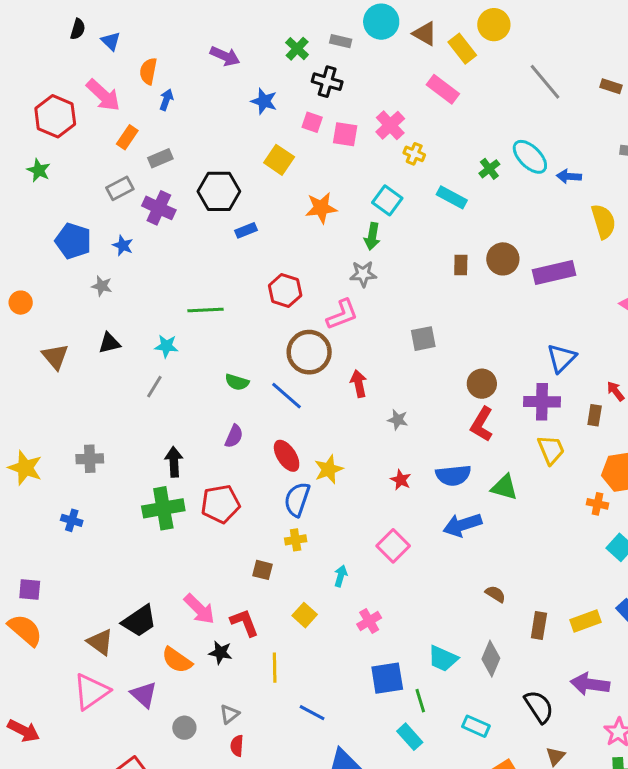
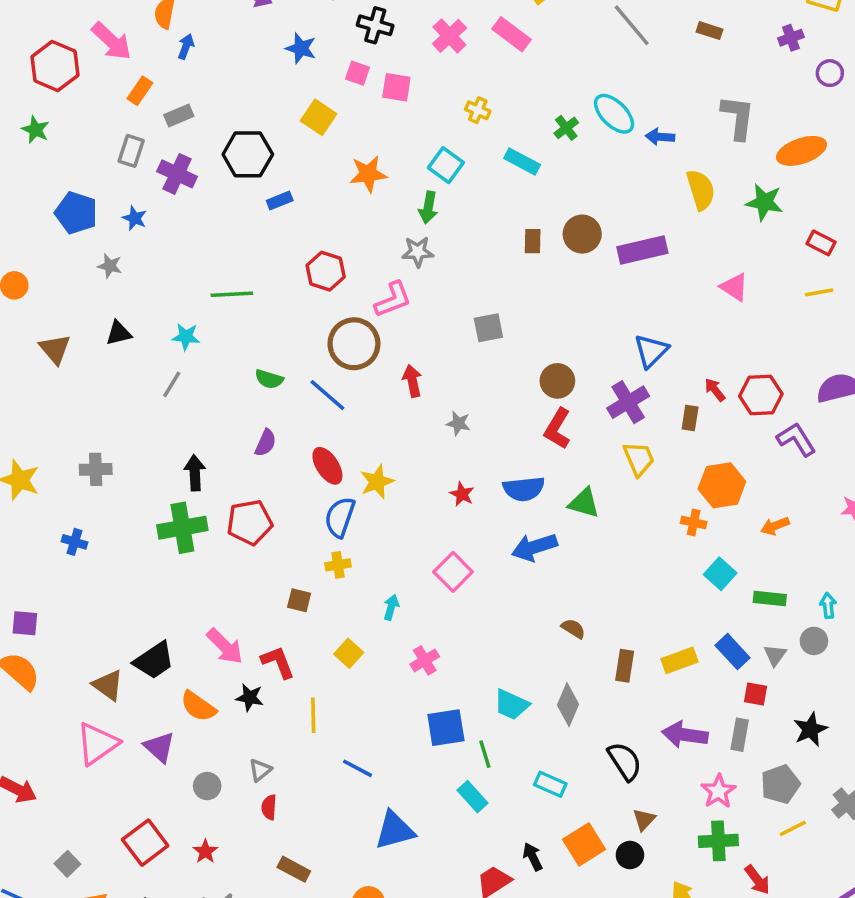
pink cross: (390, 125) -> (449, 36), moved
gray rectangle: (120, 188) -> (131, 151), turned -44
purple cross: (542, 402) -> (628, 402), turned -32

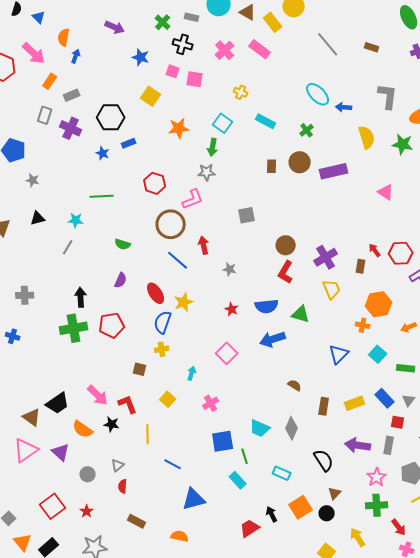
green cross: (566, 128) -> (307, 130), moved
blue star: (135, 218) -> (103, 153), moved
blue triangle: (651, 351) -> (339, 354), moved
blue line: (327, 395) -> (178, 260), moved

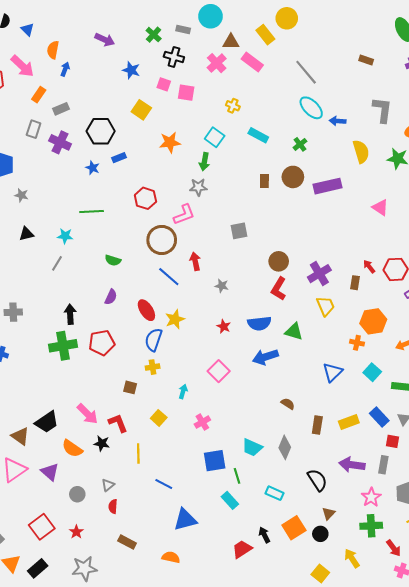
brown triangle: (248, 12) -> (231, 42), moved, turned -30
gray line: (328, 44) -> (306, 72), moved

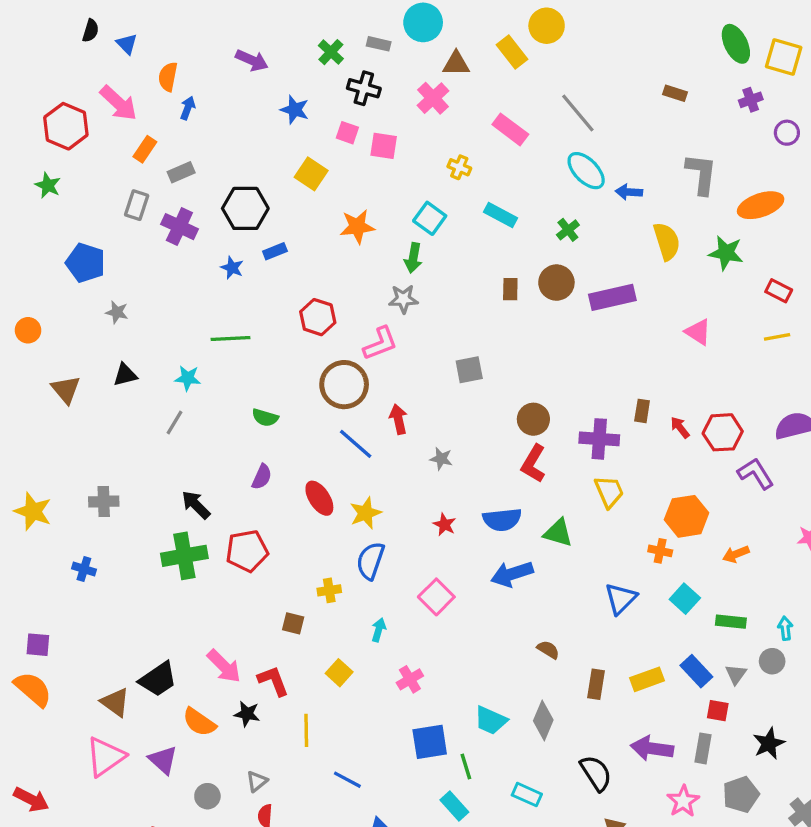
pink rectangle: (252, 62) -> (510, 129), moved
purple cross: (319, 274) -> (599, 439), turned 35
brown rectangle: (355, 283) -> (642, 411), moved
black arrow: (70, 314) -> (196, 505), turned -42
blue semicircle: (154, 340) -> (370, 561), moved

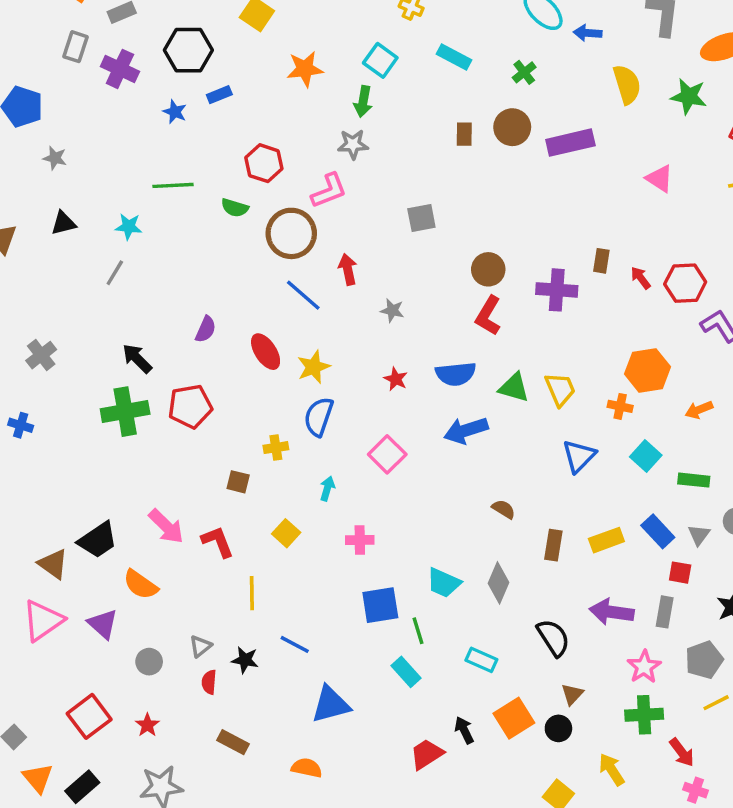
green semicircle: (265, 418) -> (235, 208), moved
yellow trapezoid: (609, 492) -> (560, 389), moved
gray cross: (104, 501) -> (41, 355), turned -36
pink cross: (410, 679) -> (360, 540), turned 30
black star: (247, 714) -> (245, 660), moved

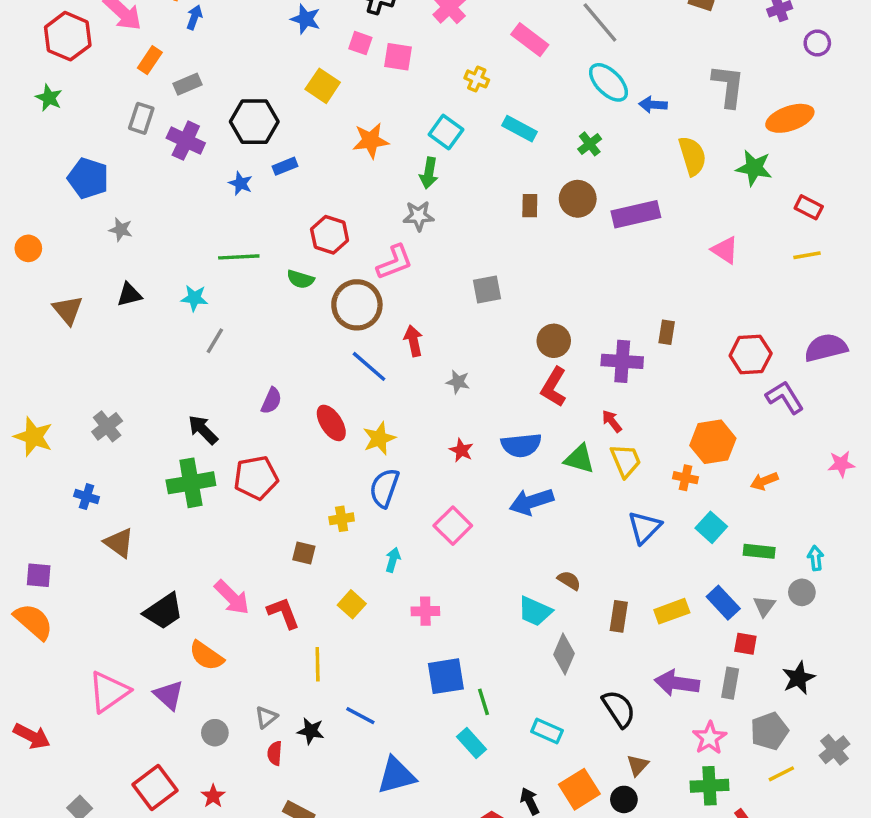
gray line: (115, 273) -> (215, 341), moved
red arrow: (641, 278) -> (612, 421), moved
brown triangle: (53, 564) -> (119, 543), moved
cyan trapezoid: (444, 583) -> (535, 611), moved

